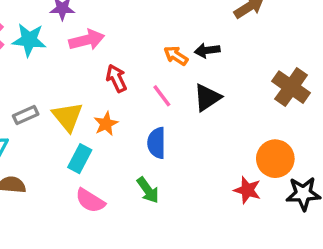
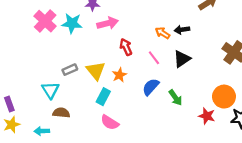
blue semicircle: (157, 143) -> (151, 87), turned 42
green arrow: (148, 190) -> (175, 98), moved

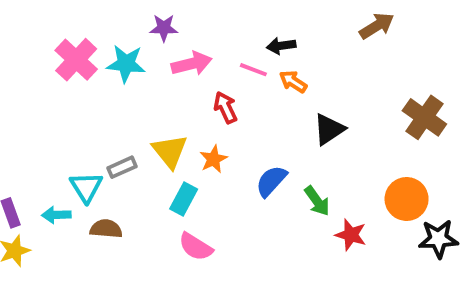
black arrow: (182, 30) -> (281, 46), moved
pink line: (154, 58) -> (253, 70), moved, turned -32
gray rectangle: (70, 70) -> (122, 167), moved
red star: (207, 116) -> (351, 235), moved
cyan arrow: (42, 131) -> (56, 215), moved

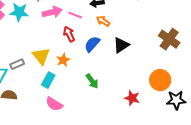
pink line: (253, 70) -> (75, 15), moved
blue semicircle: (271, 181) -> (92, 44), moved
green arrow: (317, 201) -> (92, 81), moved

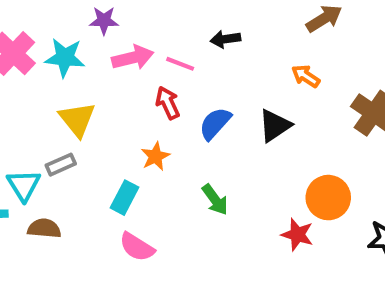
orange arrow: (103, 21) -> (306, 76), moved
yellow triangle: (41, 56) -> (77, 119), moved
orange circle: (160, 80) -> (328, 198), moved

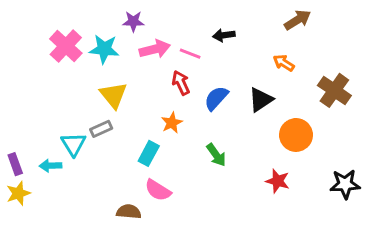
orange circle: (328, 198) -> (296, 135), moved
brown semicircle: (44, 228) -> (129, 212), moved

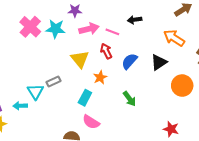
orange arrow: (284, 63) -> (174, 38), size x1.5
yellow triangle: (113, 95) -> (80, 59), moved
red star: (278, 181) -> (171, 129), moved

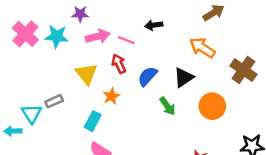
green arrow: (129, 99) -> (167, 106), moved

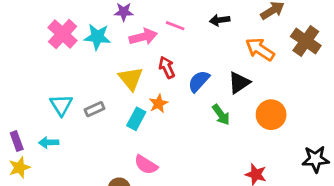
black arrow: (154, 25) -> (220, 20), moved
pink line: (126, 40) -> (175, 26), moved
brown cross: (243, 70) -> (306, 41), moved
cyan triangle: (32, 114) -> (61, 105), moved
cyan rectangle: (93, 121) -> (136, 119), moved

